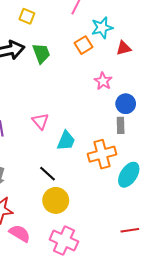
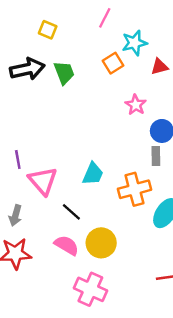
pink triangle: (40, 121) -> (43, 181), moved, size x1.5
yellow circle: (56, 200) -> (101, 243), moved
pink semicircle: (20, 233) -> (67, 245), moved

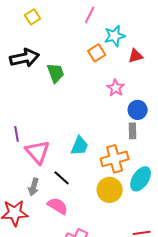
yellow square: (48, 30) -> (33, 17), moved, turned 35
green trapezoid: (64, 73) -> (56, 73), moved
gray arrow: (15, 215) -> (34, 187), moved
yellow circle: (101, 243) -> (110, 190), moved

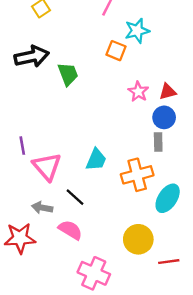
orange square: (97, 53) -> (116, 51), turned -36
red triangle: (136, 56) -> (168, 92), moved
gray arrow: (34, 187) -> (42, 208), turned 84
yellow circle: (110, 190) -> (138, 239), moved

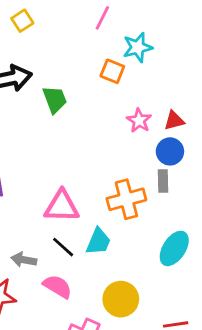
cyan trapezoid: (96, 160) -> (98, 241), moved
pink triangle: (47, 167) -> (62, 206), moved, turned -48
orange cross: (137, 175) -> (126, 199), moved
yellow circle: (138, 239) -> (121, 299), moved

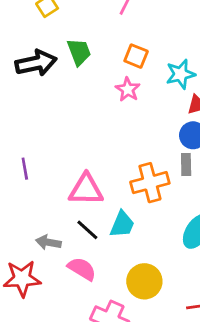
cyan star: (138, 47) -> (181, 74), moved
green trapezoid: (55, 99) -> (79, 52), moved
pink star: (139, 121) -> (128, 89), moved

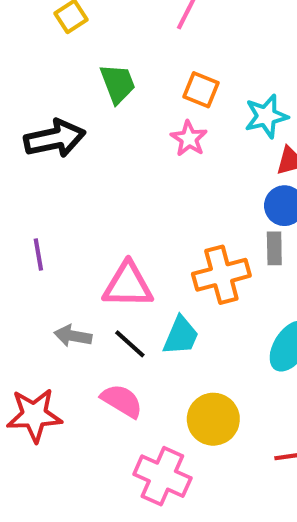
black arrow: (36, 63) -> (55, 139), moved
gray arrow: (48, 242) -> (73, 336), moved

